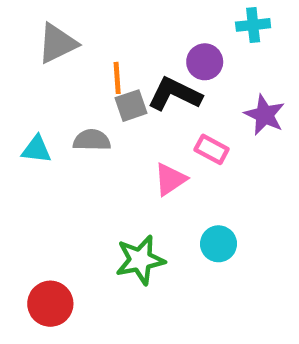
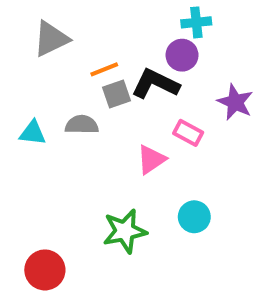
cyan cross: (253, 25) -> (196, 22), moved
orange line: (117, 78) -> (104, 69), turned 72

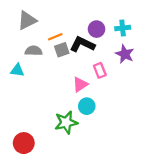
cyan cross: (196, 22) -> (123, 28), moved
gray semicircle: (82, 125) -> (34, 51), moved
pink rectangle: (188, 133) -> (100, 70), turned 40
cyan circle: (194, 217) -> (87, 106), moved

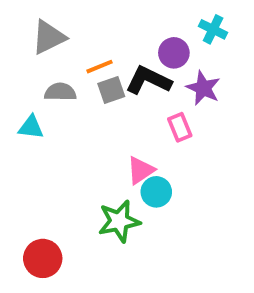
cyan cross: (123, 28) -> (213, 29), moved, turned 32
purple star: (125, 54) -> (203, 88), moved
pink triangle: (80, 84) -> (141, 170), moved

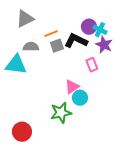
cyan cross: (213, 29) -> (100, 30), moved
cyan triangle: (31, 127) -> (16, 65), size x1.6

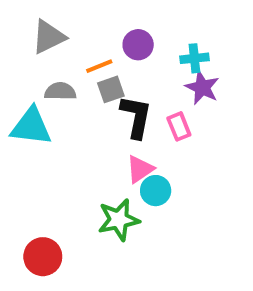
purple circle: (89, 27) -> (138, 45), moved
cyan cross: (100, 30) -> (194, 58), turned -32
black L-shape: (76, 41) -> (136, 117), moved, turned 75

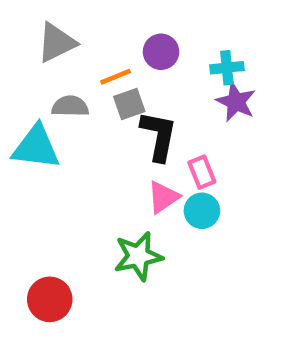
pink rectangle: (179, 126) -> (202, 172), moved
cyan circle: (156, 191) -> (202, 211), moved

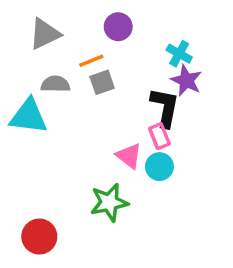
purple circle: (161, 52) -> (118, 27), moved
cyan cross: (227, 68) -> (179, 54), turned 35
black L-shape: (159, 136) -> (165, 107), moved
pink triangle: (163, 197) -> (129, 156), turned -48

